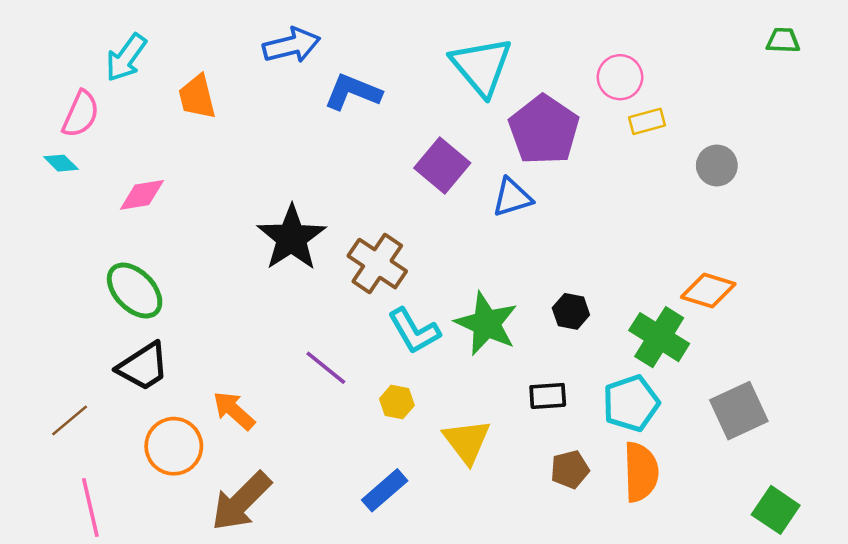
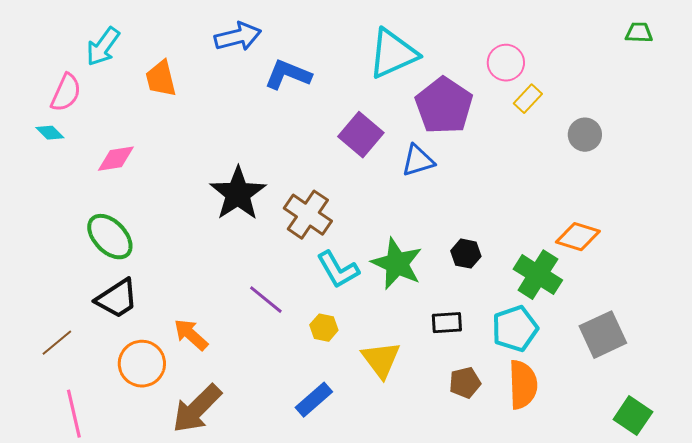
cyan triangle: (481, 66) -> (393, 54), turned 46
yellow rectangle: (647, 121) -> (528, 99), turned -32

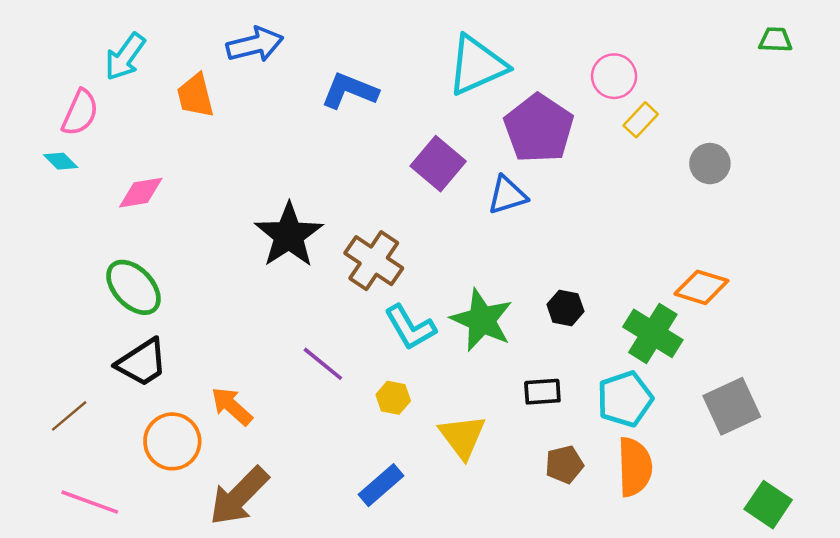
blue arrow: (238, 37) -> (255, 45), moved
pink line: (74, 414) -> (90, 502), turned -57

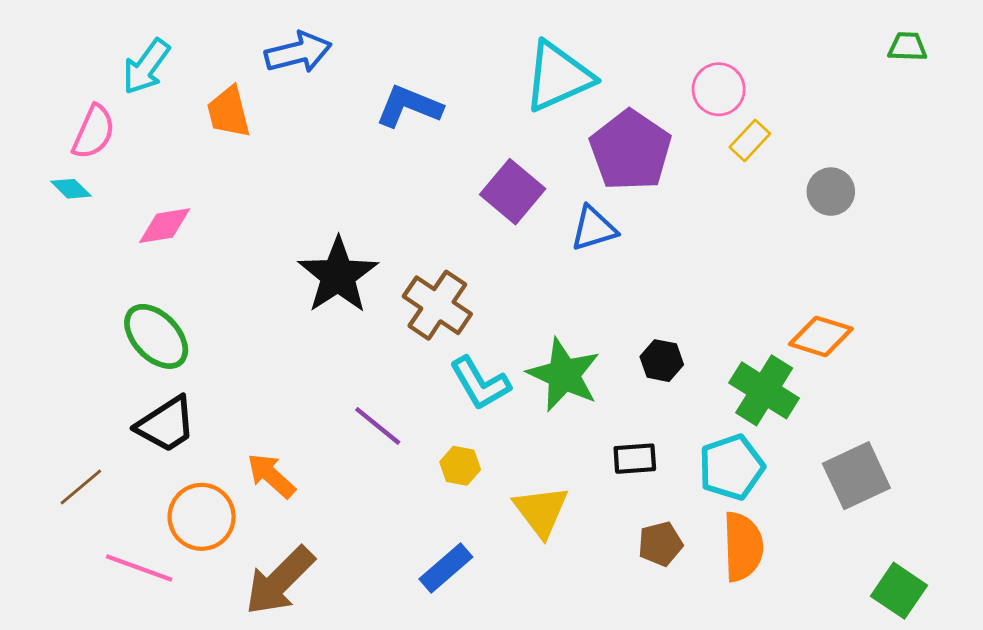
pink line: (90, 502) -> (139, 568), moved

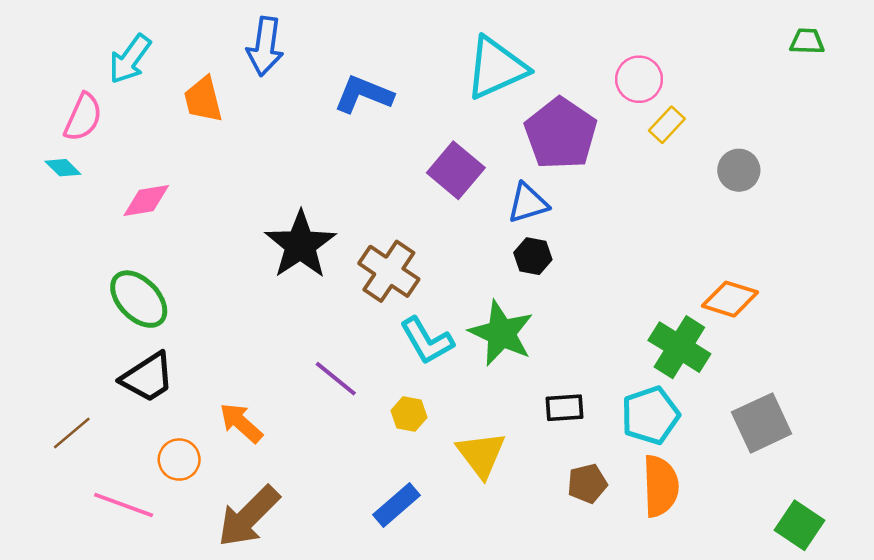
blue arrow: (298, 52) -> (265, 46), turned 112
black hexagon: (662, 361) -> (533, 256), moved
orange circle: (202, 517) -> (179, 460), size x0.7

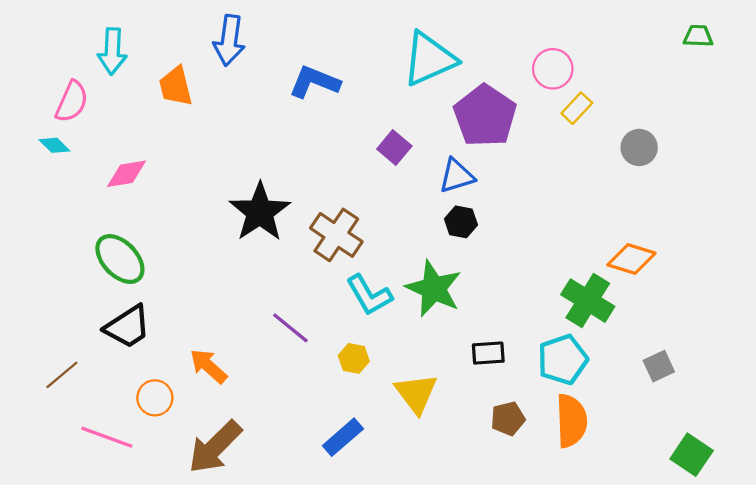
cyan arrow: (130, 59) -> (112, 51), turned -33
purple square: (456, 170) -> (394, 148), size x0.7
gray square: (762, 423) -> (659, 366), size x0.6

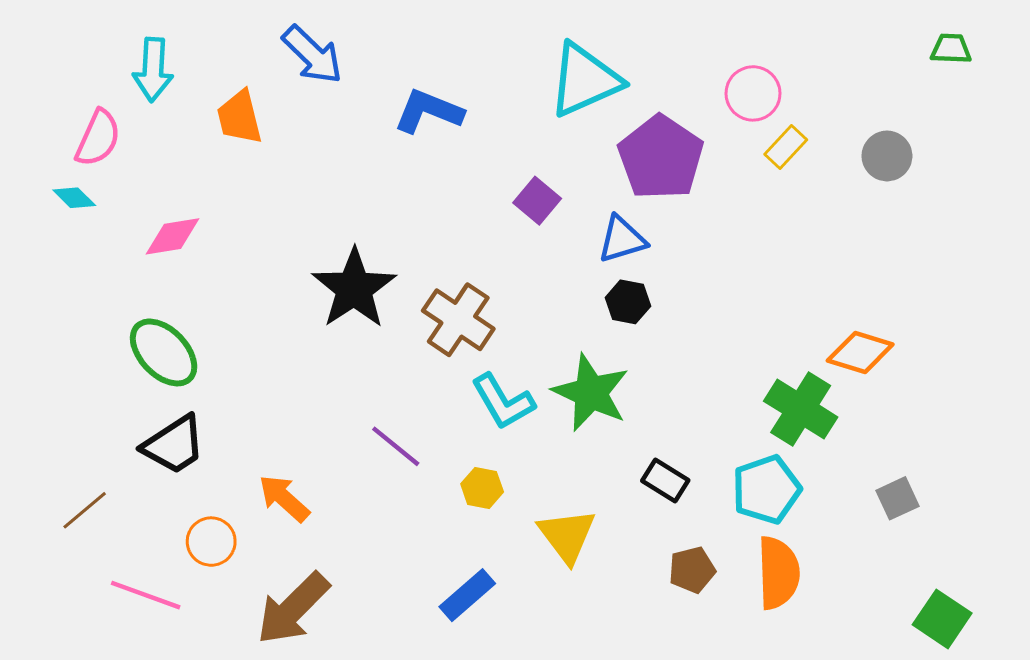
blue arrow: (229, 40) -> (312, 55), turned -54
gray circle: (639, 148) -> (887, 156), moved
black rectangle: (488, 353) -> (665, 480), turned 36

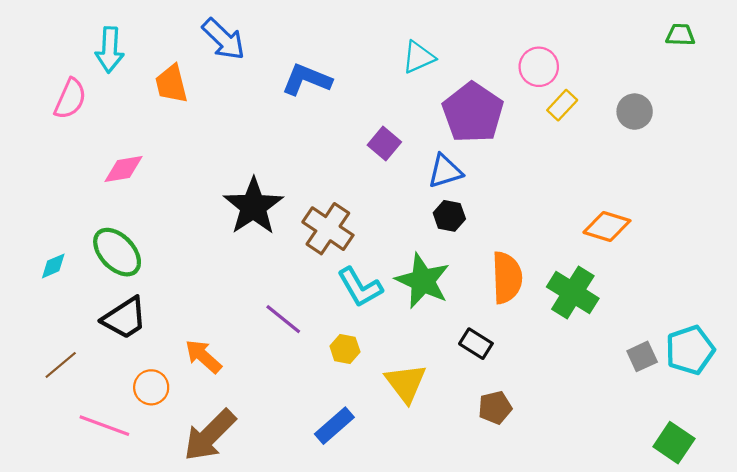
cyan triangle: (585, 80) -> (418, 57), size x0.6
cyan diamond: (74, 198) -> (53, 266), moved, turned -68
orange diamond: (860, 352) -> (607, 227), moved
cyan pentagon: (766, 489) -> (690, 350), moved
orange semicircle: (778, 573) -> (507, 278), moved

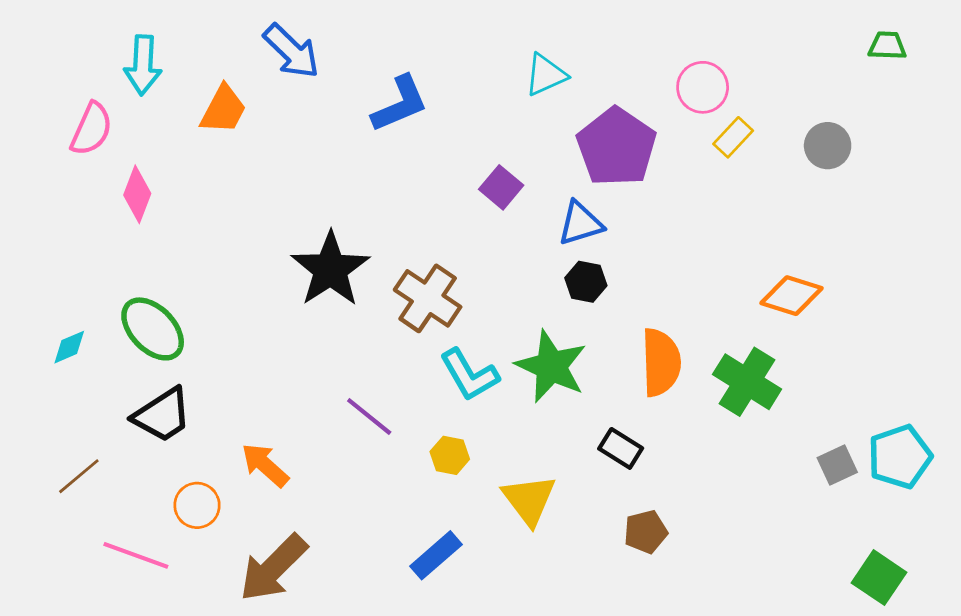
blue L-shape: (307, 80) -> (400, 104), turned 135
orange trapezoid: (171, 84) -> (223, 110), turned -138
pink diamond: (123, 169) -> (137, 194), moved, turned -60

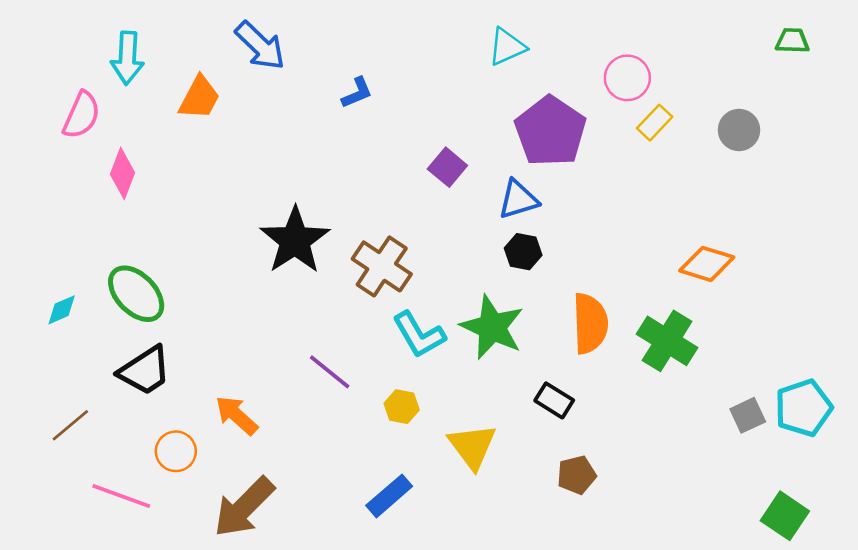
cyan triangle: (546, 75) -> (507, 47), moved
blue L-shape: (400, 104) -> (357, 93), size x0.6

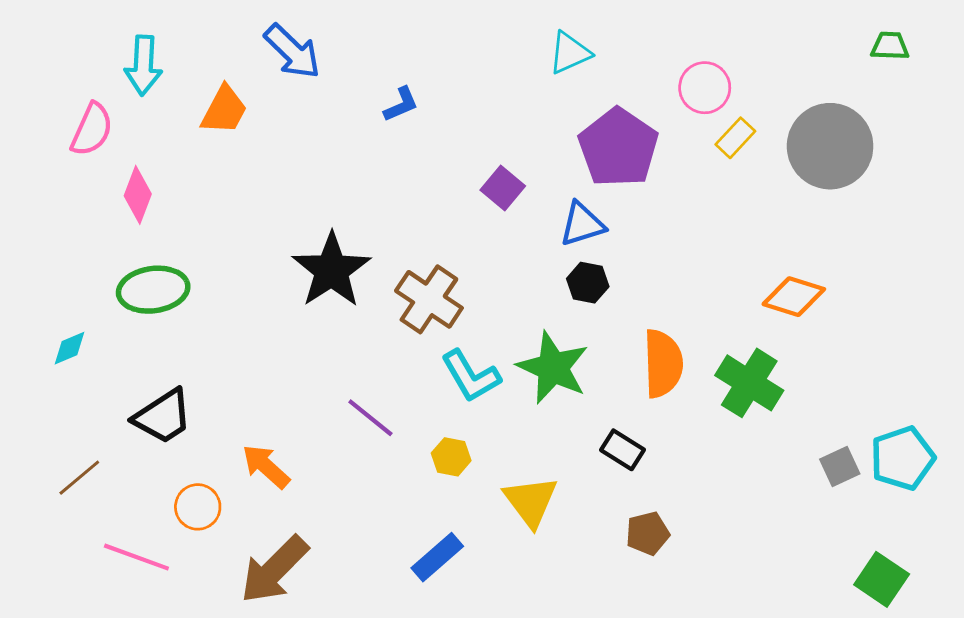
gray circle: (739, 130) -> (830, 146), size x1.8
green ellipse: (136, 294) -> (153, 290), moved, turned -54

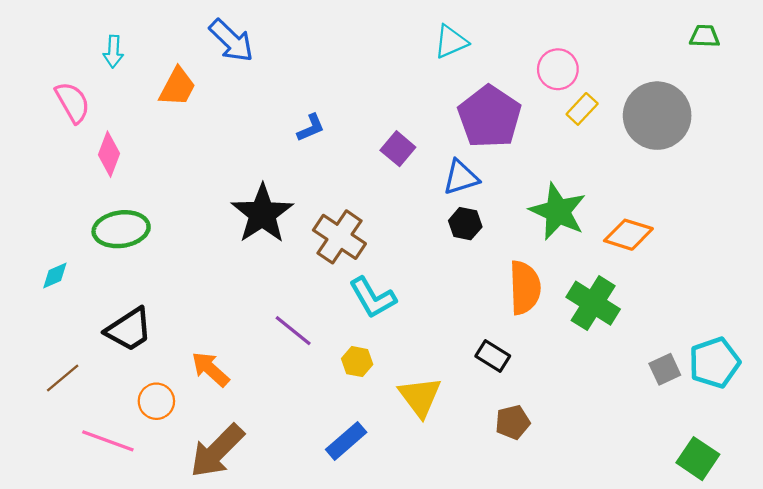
cyan arrow: (143, 65) -> (113, 52), size x0.7
blue L-shape: (401, 104) -> (311, 128), moved
pink semicircle: (92, 129) -> (73, 102), turned -54
green star: (553, 368) -> (558, 212), moved

